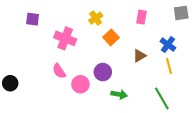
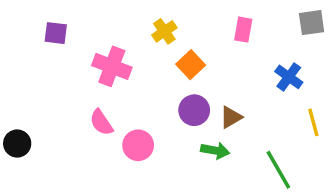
brown triangle: (139, 56) -> (231, 117), moved
yellow line: (169, 66) -> (313, 122), moved
purple circle: (103, 72) -> (194, 110), moved
green arrow: (119, 94) -> (215, 151), moved

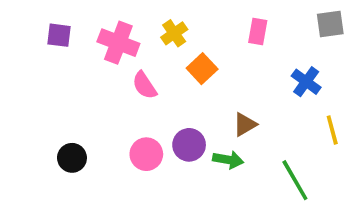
pink cross: (112, 66) -> (118, 43), moved
purple circle: (194, 110) -> (189, 145), moved
pink semicircle: (101, 122) -> (144, 85), moved
black circle: (17, 144) -> (72, 158), moved

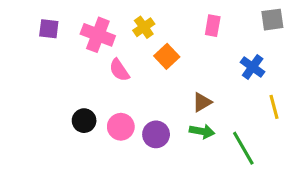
purple circle: (189, 145) -> (156, 134), moved
black circle: (72, 158) -> (84, 121), moved
green arrow: (228, 160) -> (202, 131), moved

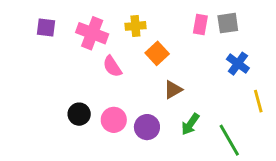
gray square: (272, 20) -> (228, 23), moved
yellow cross: (144, 27) -> (135, 26), turned 30
brown triangle: (202, 102) -> (173, 90), moved
green arrow: (202, 131) -> (190, 124), turned 115

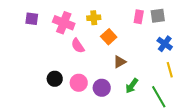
yellow line: (258, 101) -> (170, 70), moved

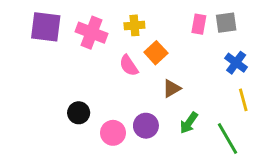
purple square: (32, 19) -> (46, 27), size x1.6
pink semicircle: (78, 46) -> (129, 66), moved
pink circle: (79, 83) -> (113, 133), moved

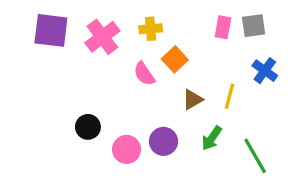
pink cross: (92, 33) -> (102, 37), turned 32
yellow line: (243, 100) -> (229, 96), moved, turned 30

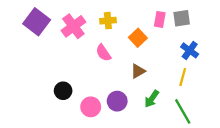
purple square: (51, 30) -> (37, 22), turned 30
orange square: (175, 59) -> (138, 38), moved
yellow line: (229, 96) -> (183, 77), moved

